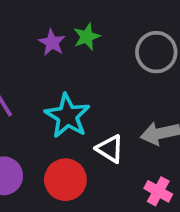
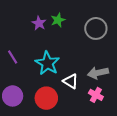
pink cross: (158, 191) -> (96, 95), moved

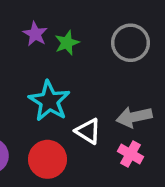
green star: (58, 20) -> (67, 43), moved

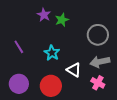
gray circle: (130, 43) -> (98, 35), moved
cyan star: (49, 101) -> (52, 53), size x0.7

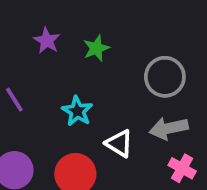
purple star: (44, 15) -> (47, 41), moved
pink cross: (98, 83) -> (182, 168), moved

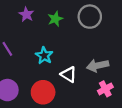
gray circle: (165, 77) -> (90, 17), moved
pink cross: (182, 168) -> (105, 89), turned 32

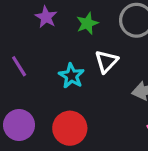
white triangle: (69, 74) -> (106, 61), moved, turned 42

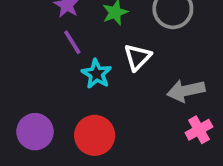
purple line: (19, 66) -> (72, 42), moved

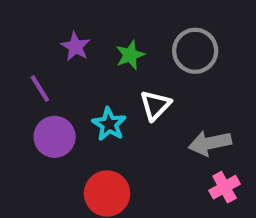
purple line: (72, 42) -> (40, 89), moved
purple circle: (35, 132) -> (55, 137), moved

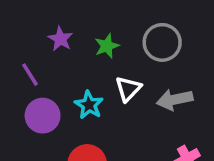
gray arrow: (210, 143) -> (175, 100), moved

